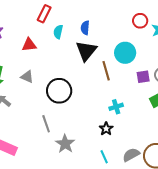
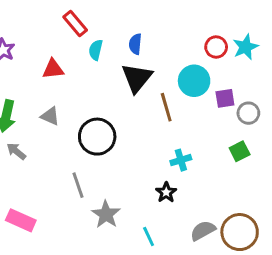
red rectangle: (44, 14) -> (75, 24), turned -66
red circle: (140, 21) -> (216, 47), moved
purple square: (143, 77) -> (225, 98), moved
cyan line: (104, 157) -> (149, 236), moved

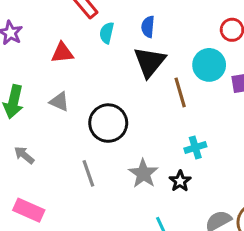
gray arrow: (16, 151) -> (24, 155), moved
gray star: (106, 214) -> (143, 173), moved

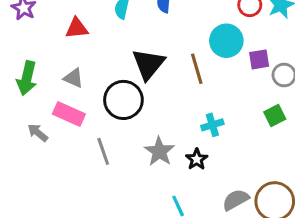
black triangle: (149, 62) -> (148, 64), moved
pink rectangle: (29, 210) -> (69, 114), moved

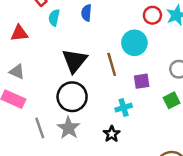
purple square: (259, 59) -> (142, 81), moved
black circle: (123, 100) -> (72, 97), moved
gray star: (159, 151) -> (68, 128), moved

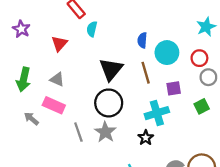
blue semicircle: (86, 13) -> (142, 40), moved
red circle: (152, 15) -> (199, 58), moved
red triangle: (19, 33) -> (59, 44), turned -42
cyan cross: (124, 108) -> (157, 113), size x1.5

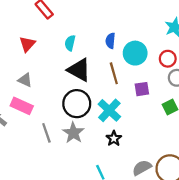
cyan semicircle: (92, 29) -> (70, 43), moved
black triangle: (111, 69) -> (79, 70), turned -40
cyan cross: (157, 113) -> (109, 110), moved, turned -30

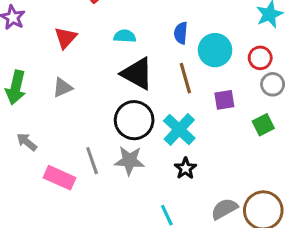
cyan semicircle: (70, 43) -> (125, 36), turned 80
gray triangle: (25, 80) -> (63, 87), turned -48
pink rectangle: (22, 106) -> (59, 178), moved
gray star: (73, 133) -> (129, 161), turned -30

